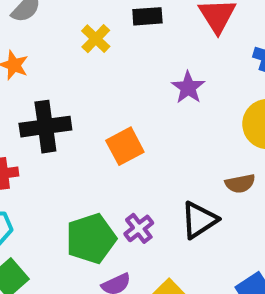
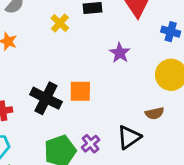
black cross: (45, 127) -> (46, 98), moved, turned 36
orange square: (125, 146) -> (80, 91), turned 30

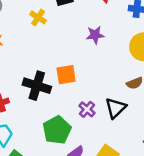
purple star: (120, 53) -> (95, 35), turned -30
purple cross: (91, 144) -> (87, 109), moved

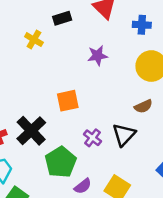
black cross: (37, 86) -> (31, 131), moved, turned 32

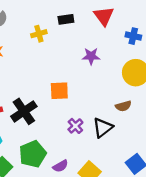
yellow cross: (34, 40) -> (39, 34), turned 35
green pentagon: (61, 162) -> (33, 154), moved

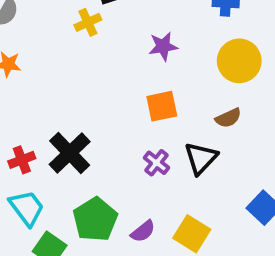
yellow cross: (39, 34) -> (88, 22), moved
orange square: (59, 91) -> (162, 106), moved

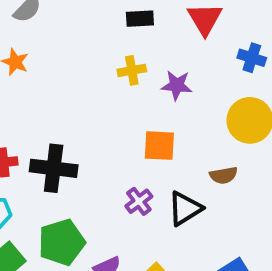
yellow cross: (88, 22) -> (132, 70), moved
black cross: (70, 153) -> (54, 168), turned 36

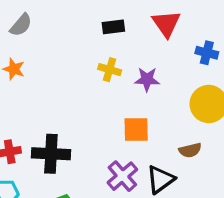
yellow cross: (132, 70) -> (110, 70), turned 30
purple cross: (139, 201) -> (122, 176), size x1.4

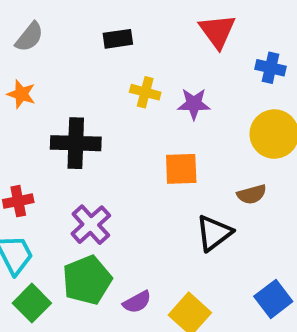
black rectangle: (113, 27) -> (118, 39), moved
black cross: (51, 154) -> (76, 143), moved
purple cross: (122, 176) -> (91, 225), moved

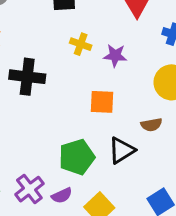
purple cross: (91, 225) -> (29, 189), moved
green pentagon: (87, 280) -> (77, 157), moved

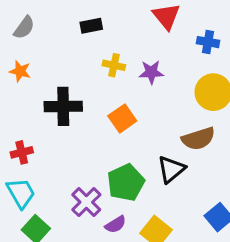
orange square: (102, 102) -> (122, 118), moved, turned -30
brown semicircle: (151, 125) -> (198, 139), size x1.5
purple cross: (29, 189) -> (86, 202), moved

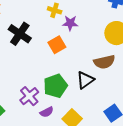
purple star: (151, 72) -> (70, 23), moved
black cross: (63, 106) -> (20, 34), turned 30

